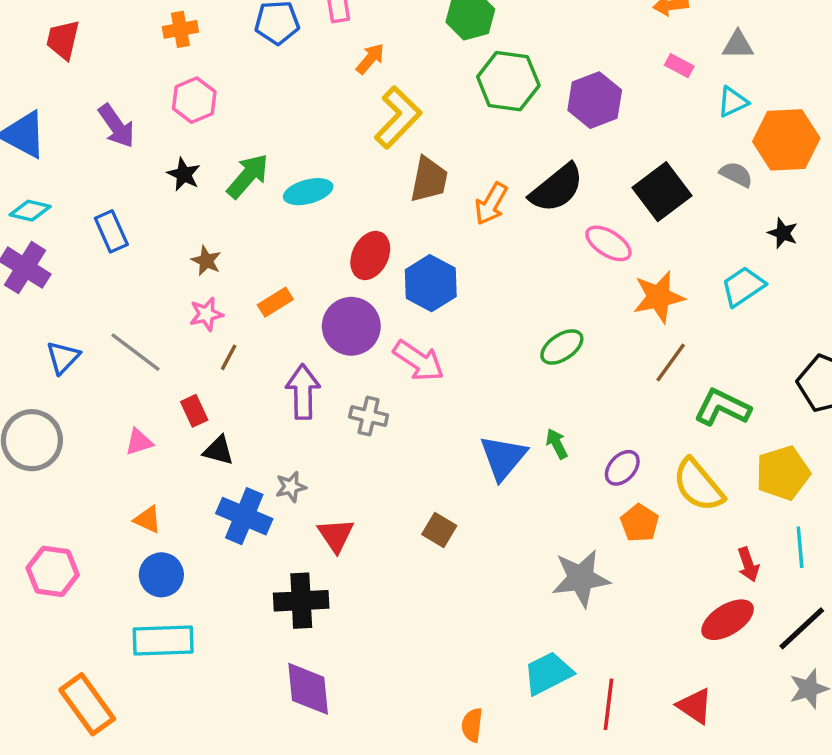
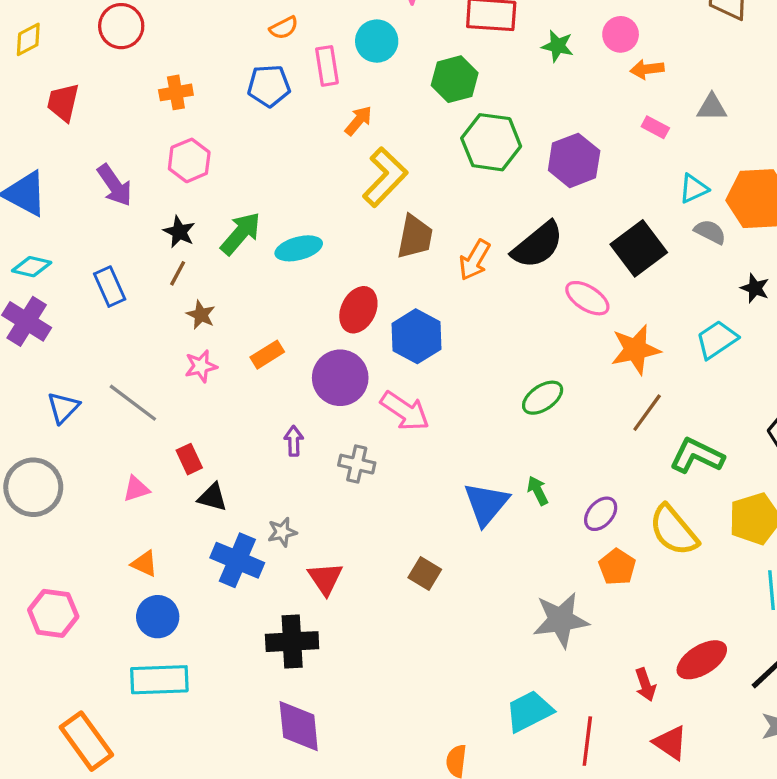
cyan triangle: (733, 102) -> (694, 189), moved
brown line: (229, 357) -> (178, 273), moved
purple arrow: (303, 392) -> (294, 441), size x0.6
red arrow: (748, 564) -> (645, 685), moved

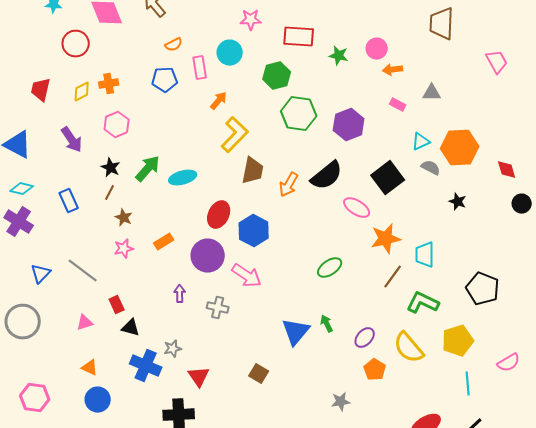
yellow diamond: (28, 39) -> (82, 92), moved
cyan trapezoid: (717, 340) -> (425, 255), moved, turned -56
gray star: (561, 620) -> (341, 402), size x0.6

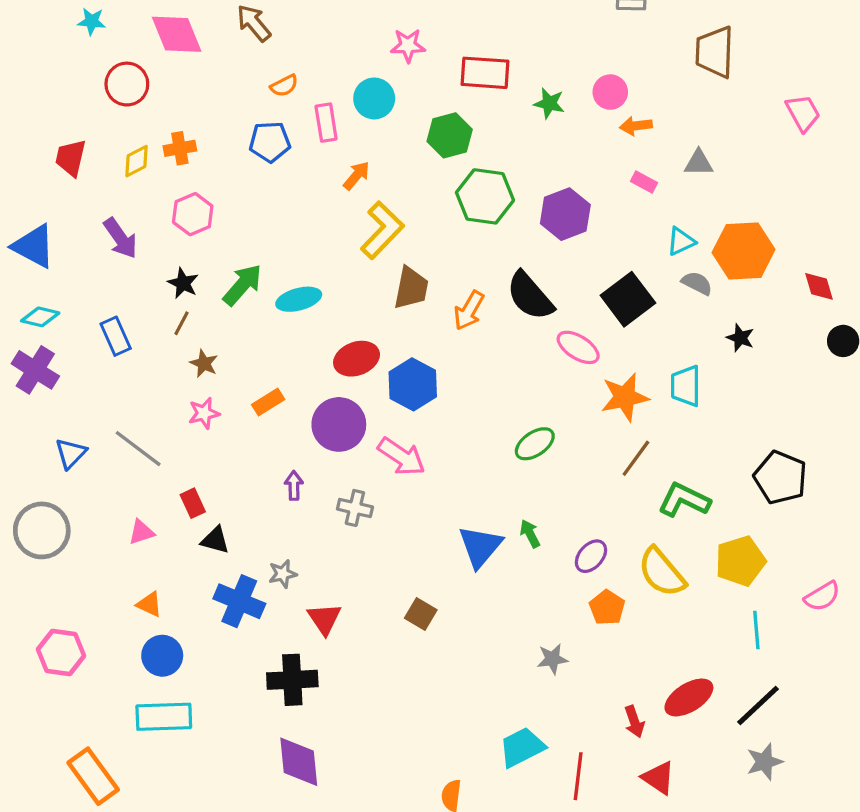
black semicircle: (327, 176) -> (530, 296), turned 88
red ellipse: (219, 215) -> (357, 359), turned 44
cyan trapezoid: (425, 255) -> (686, 386), moved

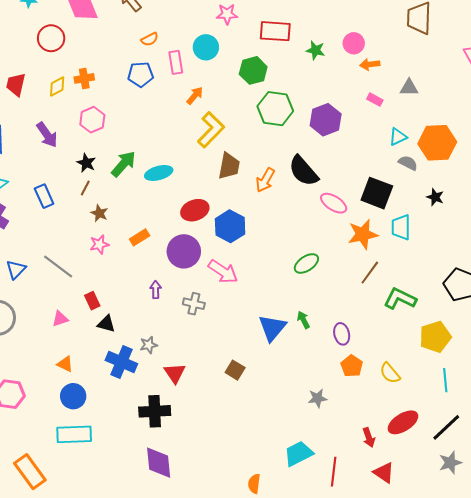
black square: (628, 299) -> (377, 193), moved, turned -32
purple ellipse: (591, 556) -> (342, 334), turned -55
yellow semicircle: (662, 572) -> (390, 373), moved, size x0.7

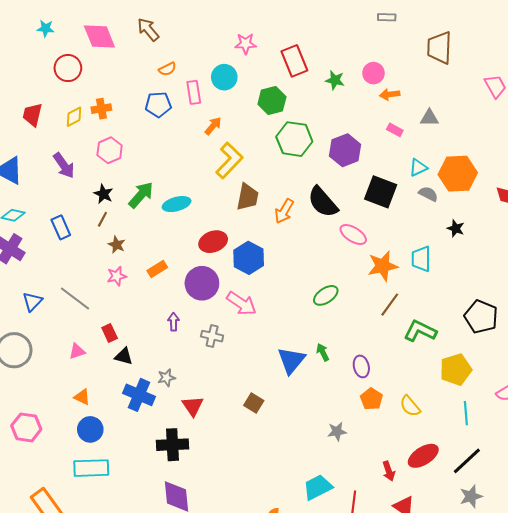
red rectangle: (275, 31) -> (294, 61), turned 64
black square: (377, 193) -> (381, 192), moved

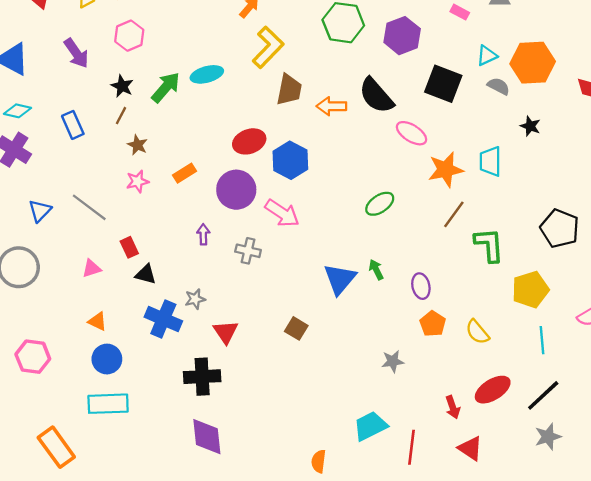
cyan ellipse: (177, 204) -> (207, 74), moved
orange arrow: (284, 211) -> (332, 106), turned 60
green L-shape: (420, 331) -> (489, 245), turned 60

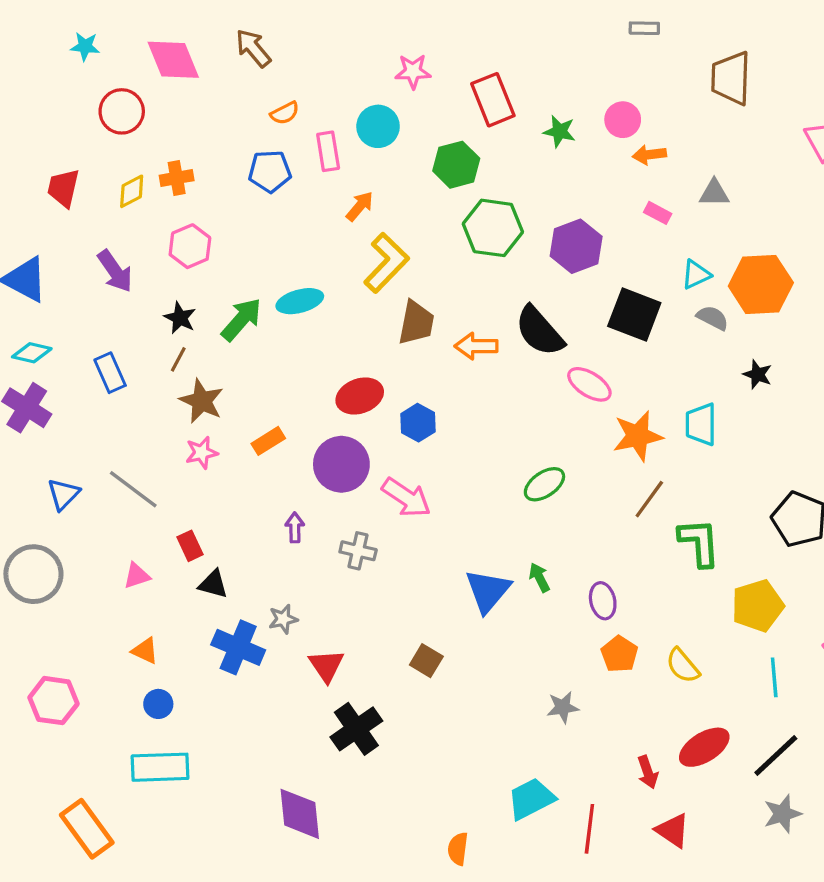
brown star: (137, 145) -> (202, 401), size x1.5
blue hexagon: (290, 160) -> (418, 423), size x0.7
blue circle: (107, 359) -> (158, 704), size x0.7
black cross: (202, 377) -> (356, 729), moved, turned -32

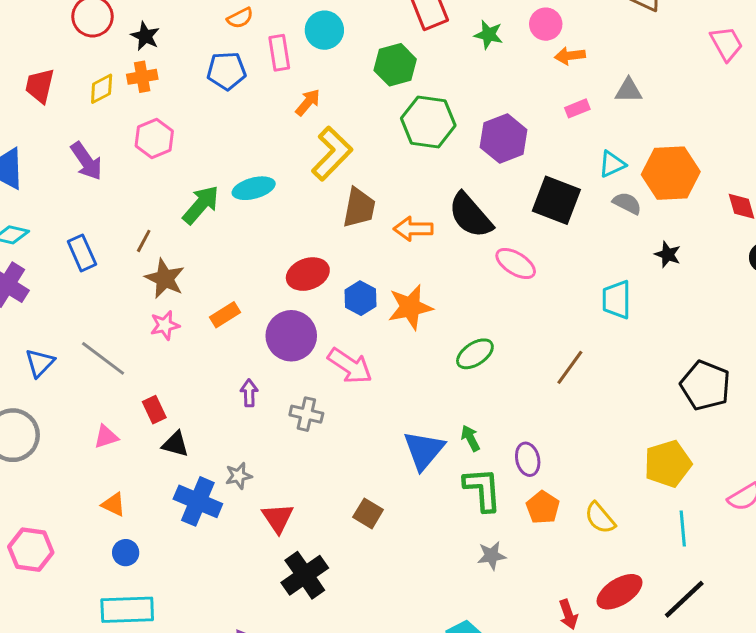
pink rectangle: (658, 213) -> (577, 108), turned -50
black star: (180, 318) -> (145, 36), moved
orange star: (638, 436) -> (410, 307), moved
green L-shape: (699, 542) -> (483, 489), moved

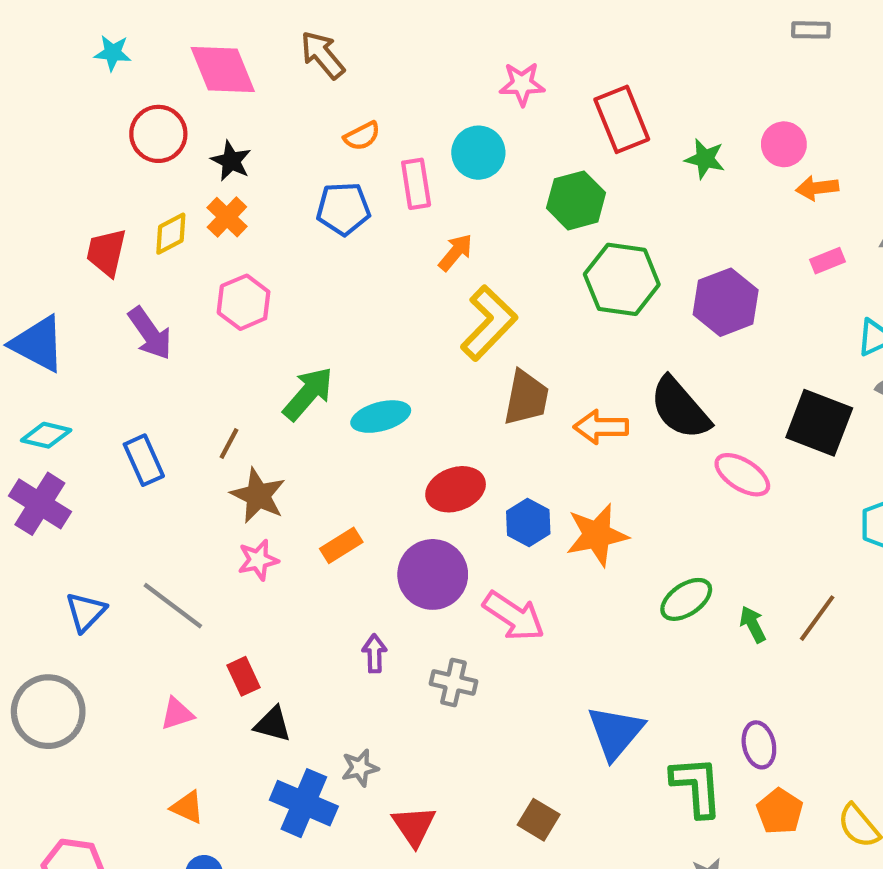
orange cross: (142, 77) -> (227, 217), turned -36
red trapezoid: (40, 86) -> (106, 252), moved
cyan ellipse: (254, 188) -> (381, 417), moved
black square: (556, 200) -> (819, 423), moved
green arrow: (470, 438) -> (753, 624), moved

